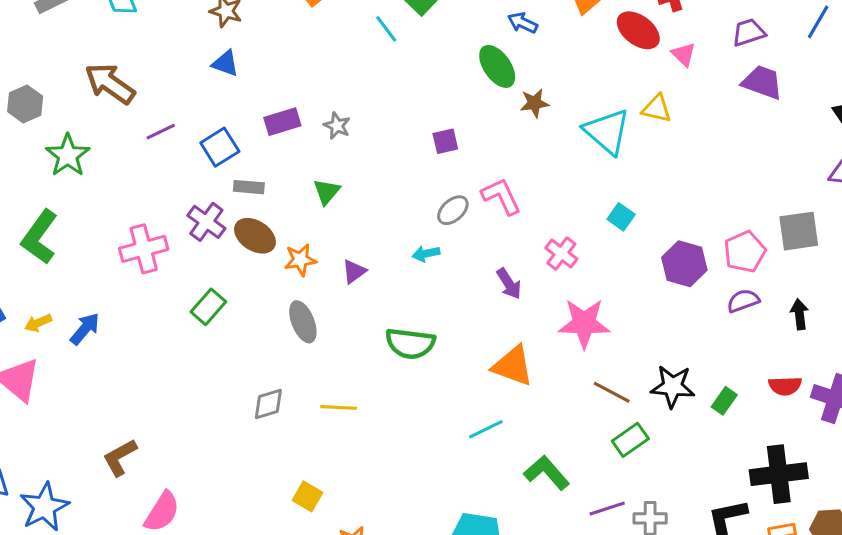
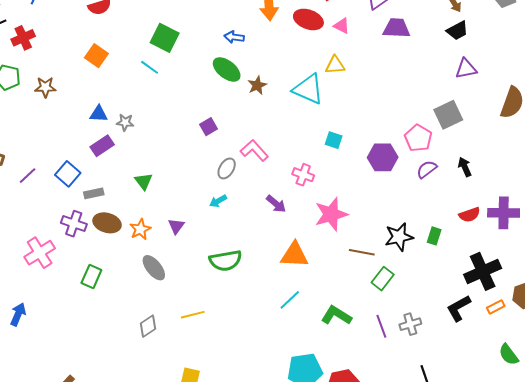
blue triangle: (225, 63) -> (99, 114), moved
gray star: (337, 126) -> (125, 122), moved
purple line: (607, 508) -> (381, 326), turned -75

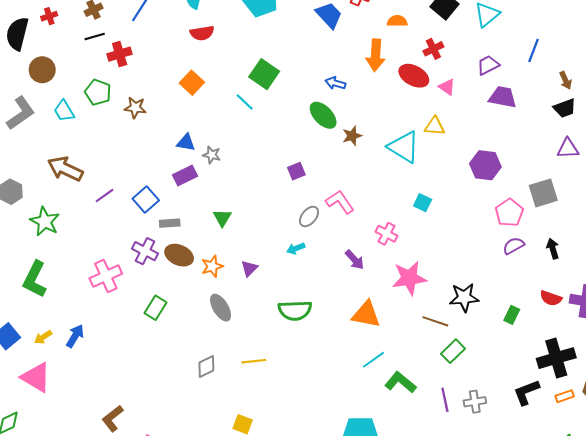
purple hexagon: (383, 157) -> (485, 165), moved
red semicircle: (470, 215) -> (551, 298), turned 30
black star: (399, 237) -> (464, 297), moved
cyan line: (290, 300) -> (374, 360), moved

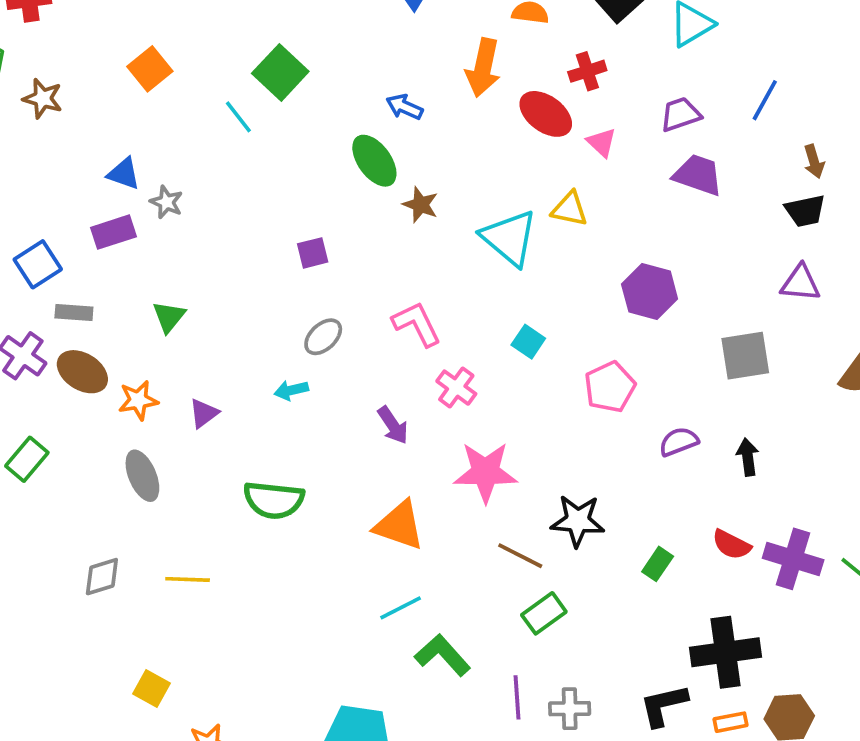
brown star: (352, 136) -> (421, 205), turned 30
pink L-shape: (340, 202) -> (417, 324), moved
pink pentagon: (509, 213) -> (610, 387), moved

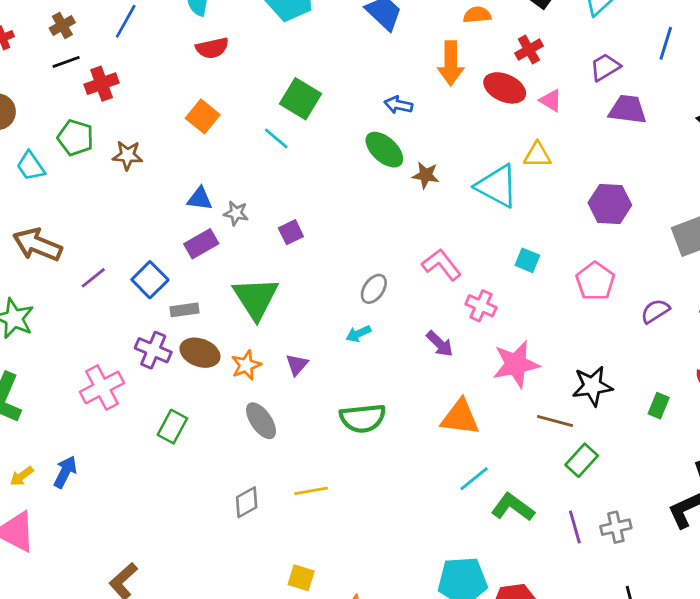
purple square: (313, 253) -> (291, 232), moved
green triangle: (169, 317) -> (256, 298), size x1.8

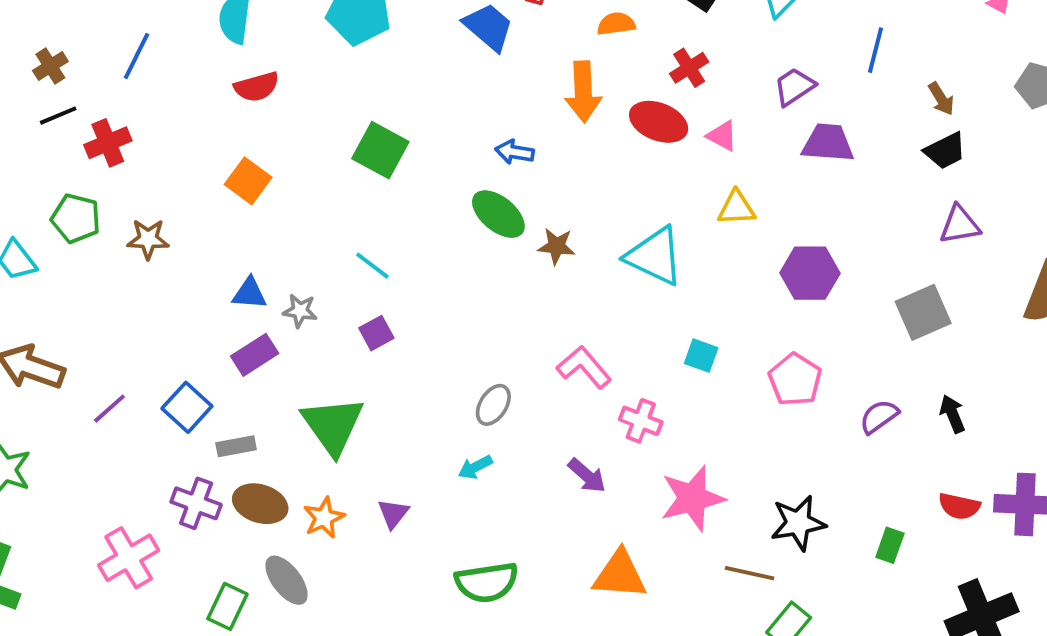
cyan line: (276, 138) -> (372, 266), moved
yellow triangle: (537, 155) -> (736, 208), moved
gray ellipse: (261, 421) -> (287, 580), moved

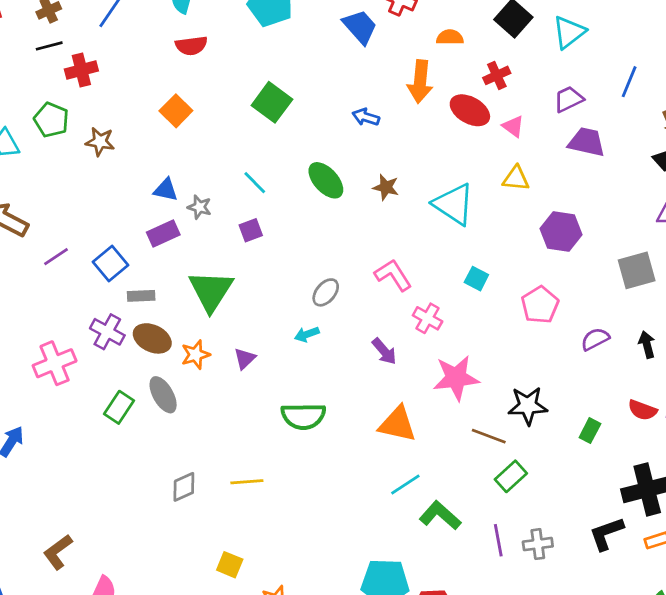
green ellipse: (498, 214) -> (326, 180), moved

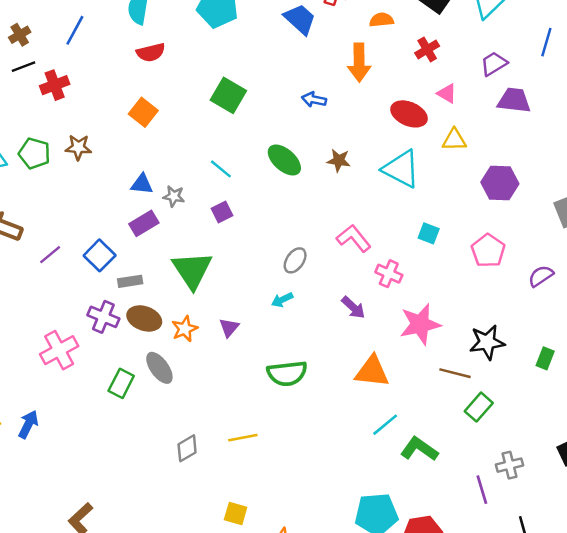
red ellipse: (470, 110) -> (409, 114), moved
green pentagon: (51, 120) -> (34, 153), moved
purple line: (498, 540) -> (482, 490), moved

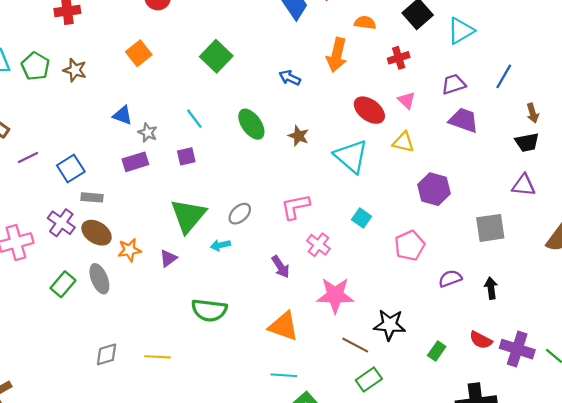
purple rectangle: (144, 223) -> (135, 162), moved
pink L-shape: (354, 238) -> (295, 207), turned -76
green triangle: (192, 270) -> (188, 216), moved
cyan line: (385, 425) -> (284, 375), turned 30

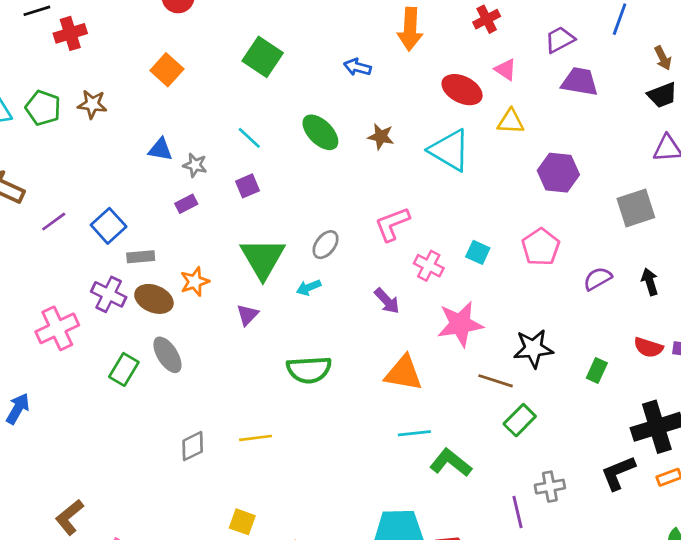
purple rectangle: (135, 162) -> (186, 204), size x0.7
cyan square: (362, 218) -> (478, 252), moved
orange star: (129, 250) -> (195, 282), moved

